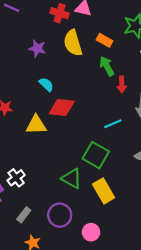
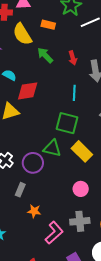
green arrow: (107, 66) -> (45, 55), moved
cyan line: (113, 124) -> (74, 93), turned -49
purple circle: (60, 215) -> (33, 163), moved

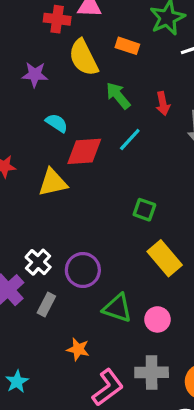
cyan line: (74, 93) -> (130, 140), moved, turned 35
green square: (67, 123) -> (144, 210), size x0.6
green triangle: (52, 148) -> (117, 308), moved
gray rectangle: (20, 190) -> (46, 305), moved

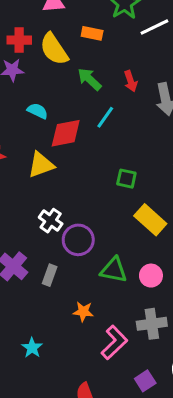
red cross: (57, 19) -> (19, 40), moved
white cross: (38, 262) -> (51, 221), moved

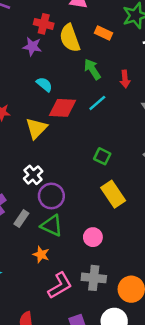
yellow triangle: (41, 165) -> (36, 128), turned -40
green triangle: (114, 270) -> (52, 226), moved
pink circle: (151, 276) -> (93, 237), moved

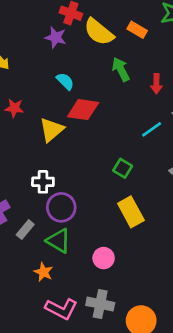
yellow semicircle: (70, 38) -> (99, 32), turned -36
cyan line: (97, 103) -> (152, 129), moved
white cross: (33, 175) -> (43, 182), turned 36
pink L-shape: (60, 285) -> (61, 309), turned 52

